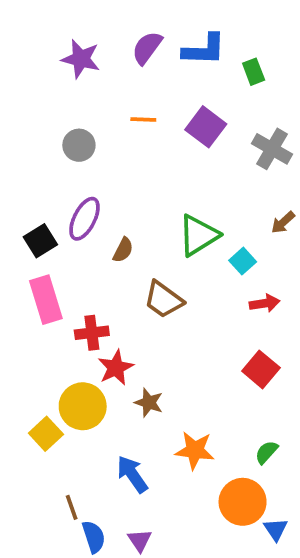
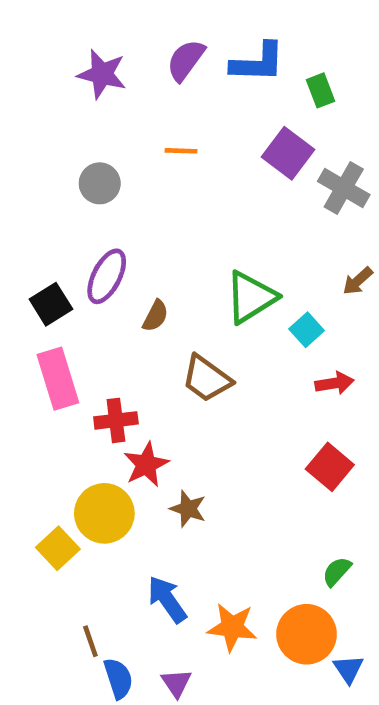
purple square: (206, 127) -> (288, 153), moved
orange star: (195, 450) -> (232, 627), moved

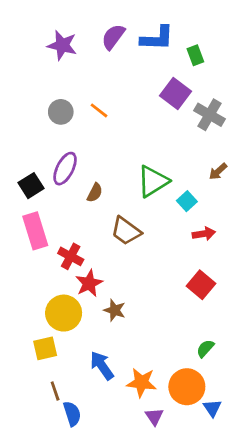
orange line: (181, 151) -> (99, 110), moved, turned 36
red cross: (116, 420) -> (71, 256), turned 35
yellow square: (58, 548) -> (45, 348), moved, turned 30
purple triangle: (176, 683) -> (154, 416), moved

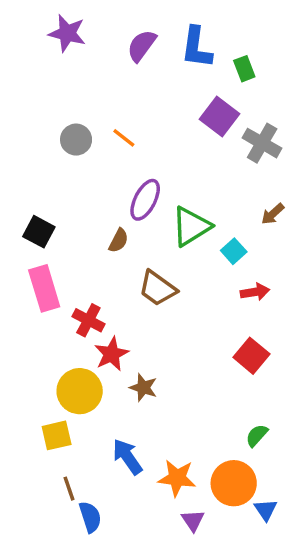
blue L-shape: (157, 38) -> (197, 47), turned 96
purple star: (62, 45) -> (67, 33), moved
purple ellipse: (65, 169) -> (145, 200), moved
black square: (31, 186) -> (39, 232), turned -30

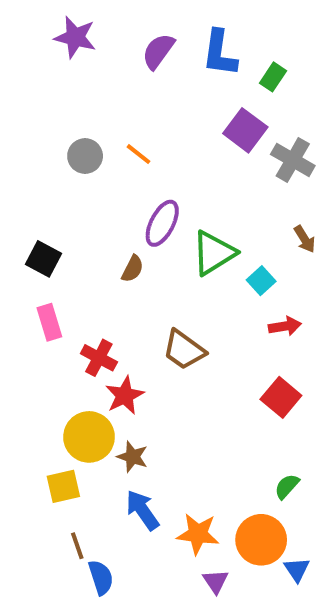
green rectangle: (244, 69) -> (273, 77), turned 55
brown arrow: (273, 214) -> (305, 239), turned -80
pink rectangle: (44, 288) -> (49, 322), size x0.7
brown trapezoid: (158, 288) -> (184, 350), moved
brown star: (143, 388) -> (133, 457), moved

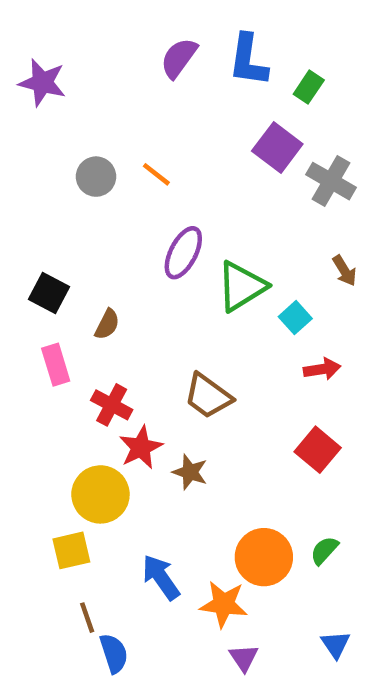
purple star: (75, 37) -> (42, 83), moved
brown semicircle: (133, 269) -> (107, 324), moved
brown star: (133, 457) -> (190, 472), moved
orange circle: (261, 540) -> (264, 557), moved

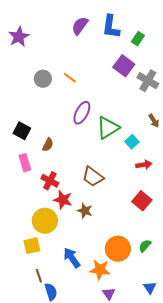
purple star: (42, 83) -> (19, 37), turned 30
red star: (141, 447) -> (63, 200), turned -30

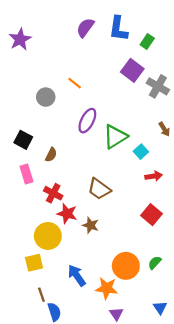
gray circle: (43, 79) -> (46, 97), moved

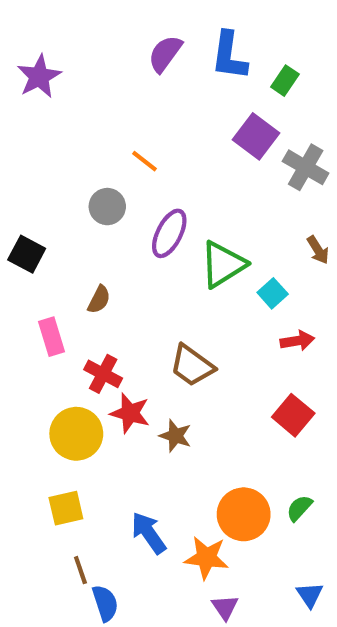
gray circle: (46, 97) -> (107, 207), moved
black square: (23, 140) -> (27, 254), moved
yellow circle: (48, 236) -> (76, 434), moved

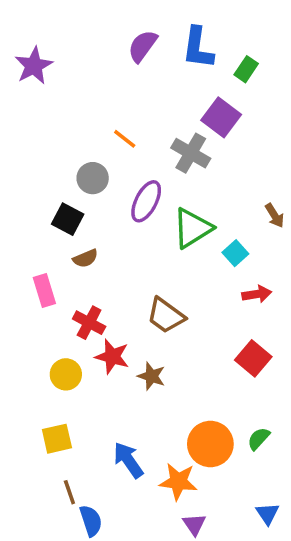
gray cross: (306, 167) -> (191, 153), moved
black square: (27, 254) -> (68, 219), moved
brown semicircle: (99, 299) -> (85, 258), turned 40
yellow circle: (76, 434) -> (66, 374), size x0.7

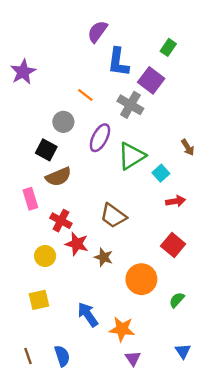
blue L-shape: (198, 48) -> (118, 62), moved
purple star: (34, 66) -> (23, 72), moved
brown semicircle: (85, 258) -> (58, 177), size x1.5
orange circle: (210, 444) -> (141, 279), moved
brown line: (69, 492) -> (28, 356), moved

